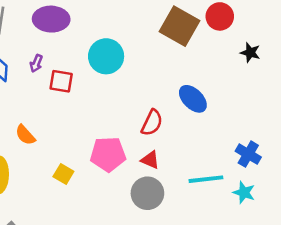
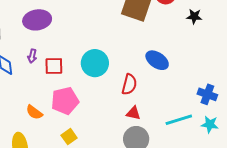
cyan circle: (106, 56) -> (95, 63), moved
pink pentagon: (108, 154) -> (65, 101), moved
yellow square: (63, 174) -> (69, 137), turned 35

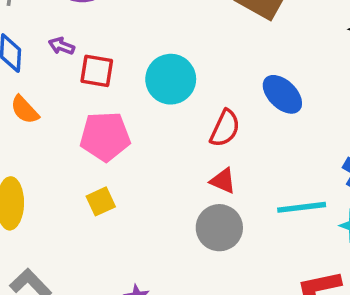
purple arrow: (32, 56) -> (61, 46), turned 88
orange semicircle: (34, 112) -> (25, 110), moved

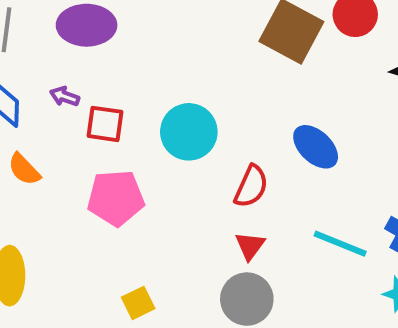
red triangle: (223, 181) -> (250, 246), turned 44
yellow square: (101, 201) -> (138, 303), moved
cyan line: (302, 207) -> (340, 244), moved, turned 30

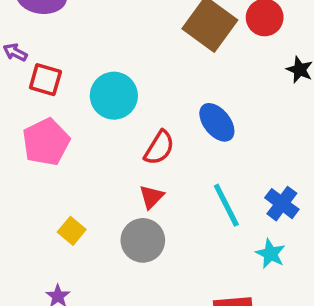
pink pentagon: (116, 198) -> (46, 142), turned -30
cyan line: (340, 244) -> (226, 205), turned 33
yellow square: (138, 303) -> (72, 231), moved, turned -32

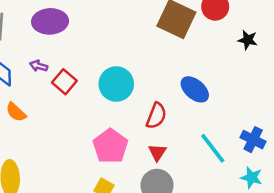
red square: (45, 80) -> (64, 82), turned 35
pink pentagon: (46, 142) -> (110, 146), moved

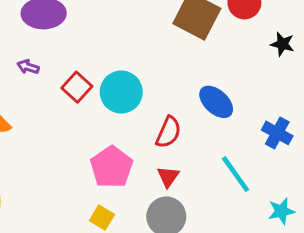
red square: (64, 82) -> (77, 87), moved
blue cross: (253, 140) -> (277, 133), moved
cyan star: (252, 178) -> (281, 211), turned -30

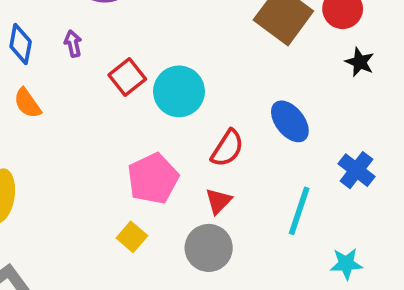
black star: (282, 44) -> (360, 62), moved
purple arrow: (28, 67) -> (73, 44), turned 50
cyan line: (236, 174) -> (299, 211), turned 45

